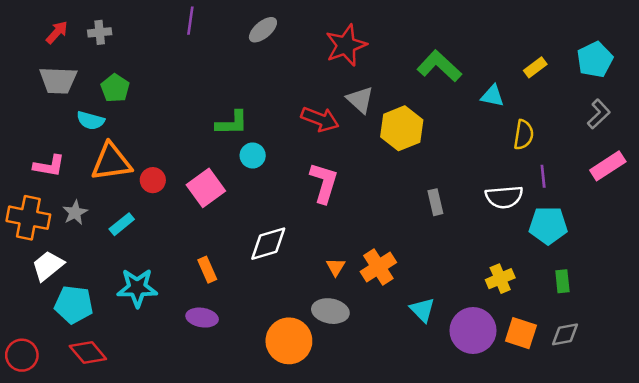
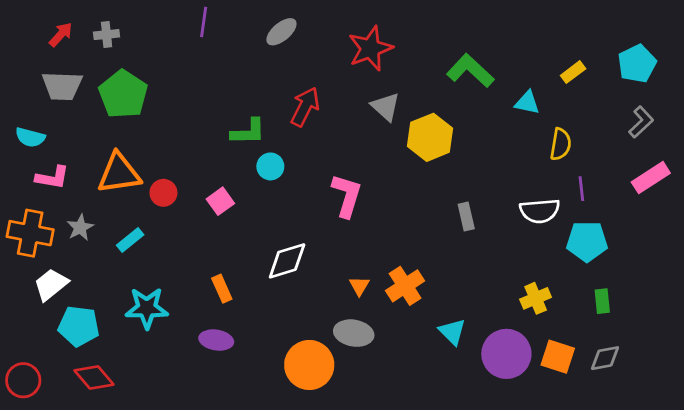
green pentagon: (115, 88) -> (123, 94), size x1.6
red arrow: (320, 119) -> (305, 107), moved, turned -84
cyan semicircle: (91, 120) -> (30, 137), moved
pink square: (206, 188) -> (220, 201), size x0.7

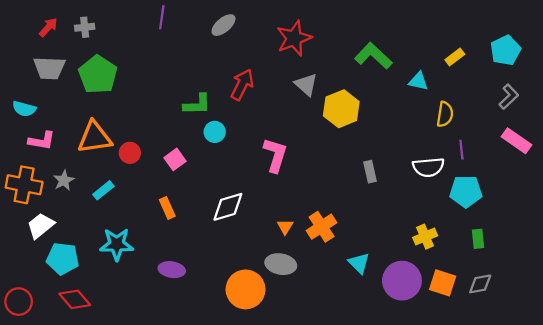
pink rectangle: (651, 178) -> (517, 141), turned 68
orange rectangle: (222, 289) -> (167, 208), moved

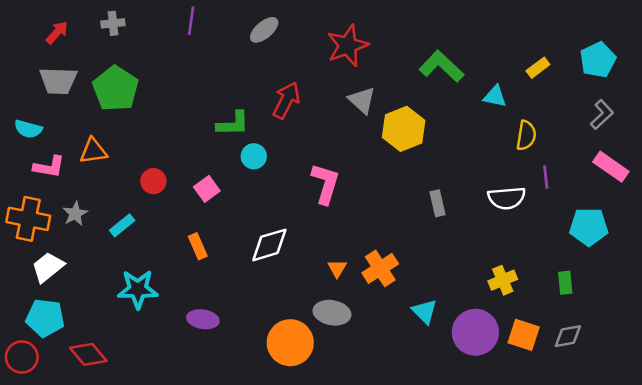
gray cross: (85, 27) -> (113, 23), moved
orange triangle: (95, 137) -> (93, 151), moved, size x0.7
cyan pentagon: (466, 191) -> (589, 227), moved
cyan pentagon: (63, 259) -> (45, 318), moved

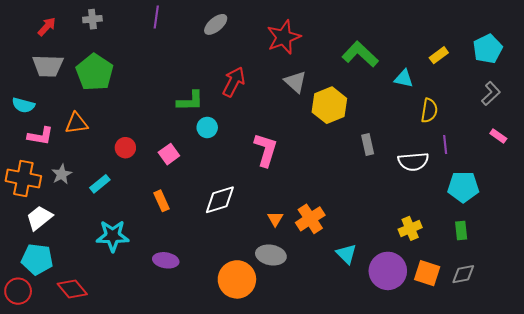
pink rectangle: (611, 167) -> (498, 136), size x0.6
gray rectangle: (438, 203) -> (368, 144), moved
cyan pentagon: (589, 227) -> (463, 187), moved

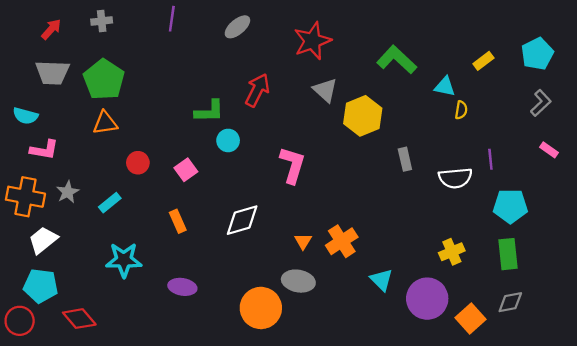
yellow semicircle: (429, 110) -> (461, 110), moved, size x0.7
orange triangle: (76, 123) -> (105, 123), moved
green rectangle: (461, 231) -> (508, 254), size x1.5
orange square: (427, 273) -> (471, 319), moved, turned 30

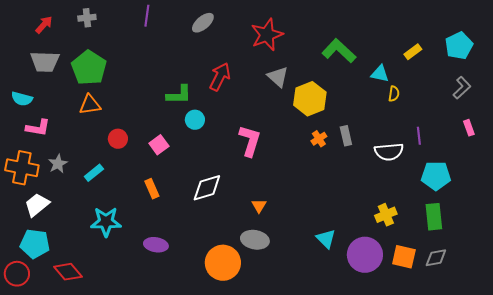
pink rectangle: (549, 150) -> (469, 128), turned 35
orange cross: (342, 241) -> (319, 139), moved, size x0.6
orange square: (471, 319) -> (404, 257), moved, turned -35

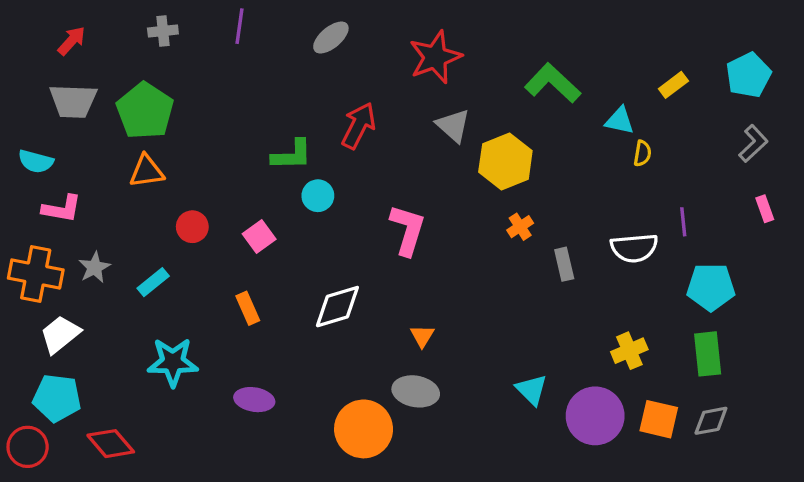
gray cross: (87, 18) -> (163, 31), moved
gray rectangle: (346, 136) -> (564, 264), moved

